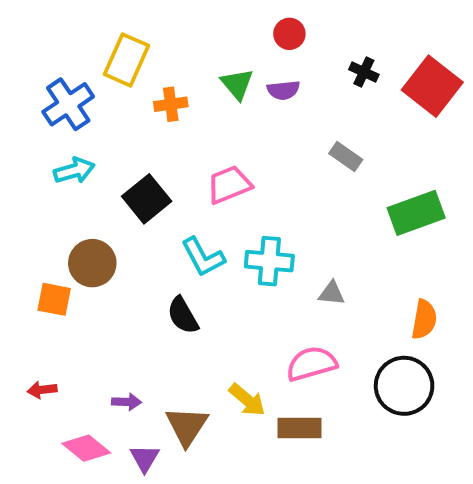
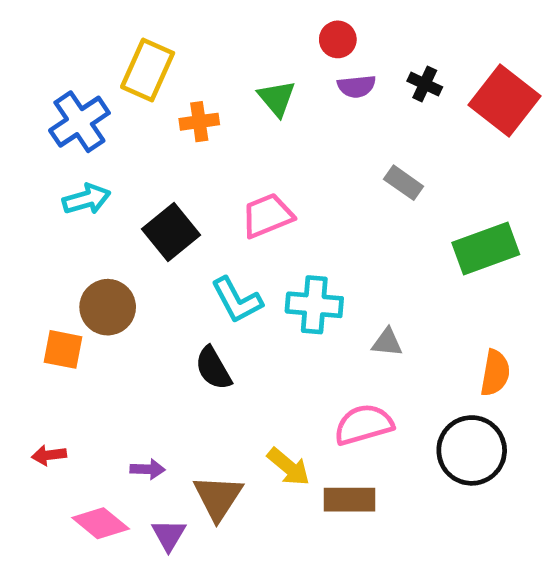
purple semicircle: (283, 90) -> (357, 86), moved

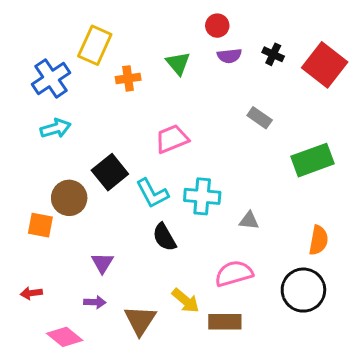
black square: (171, 232) -> (110, 172), moved
black semicircle: (213, 368) -> (164, 237), moved
purple triangle: (169, 535) -> (102, 263), moved

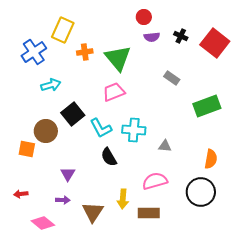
green triangle: (178, 63) -> (118, 58), moved, size x1.6
cyan arrow: (56, 128) -> (51, 85), moved
yellow arrow: (186, 301) -> (123, 199), turned 54

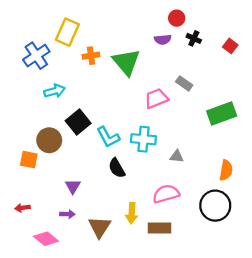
red circle: (144, 17) -> (177, 18), moved
red square: (215, 43) -> (230, 46), size x0.5
pink trapezoid: (114, 92) -> (156, 98), moved

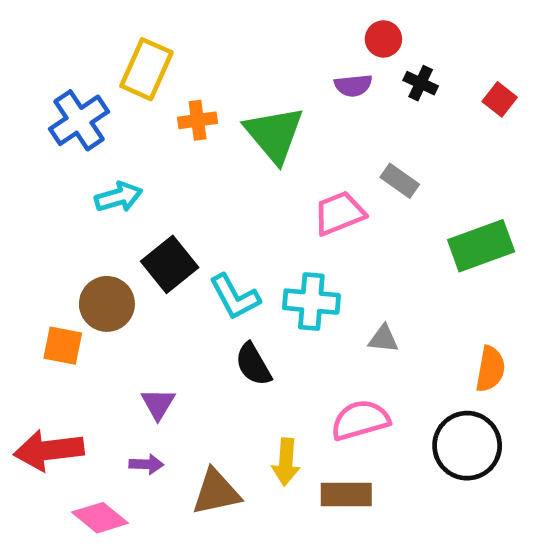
red arrow: (22, 208) -> (49, 450), size x2.0
brown triangle: (100, 227) -> (216, 492), turned 45

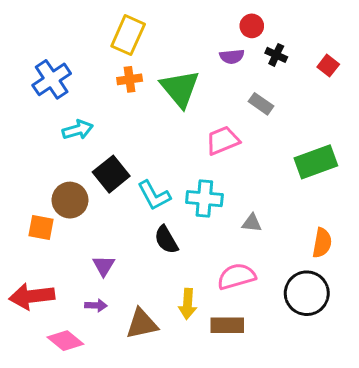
yellow rectangle: (146, 69) -> (128, 35), moved
gray rectangle: (400, 181) -> (261, 104), moved

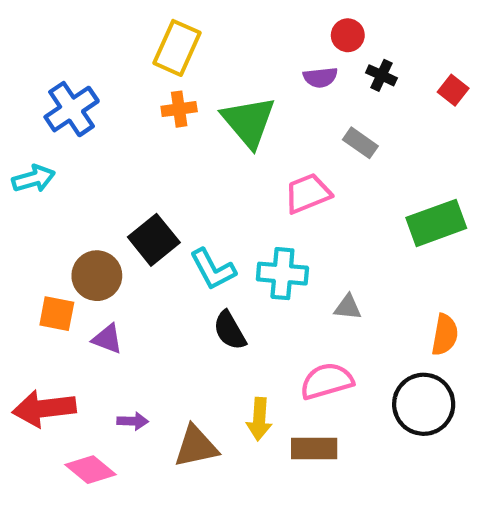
cyan arrow: (78, 130) -> (34, 179), moved
purple triangle: (104, 266) -> (107, 339), moved, turned -40

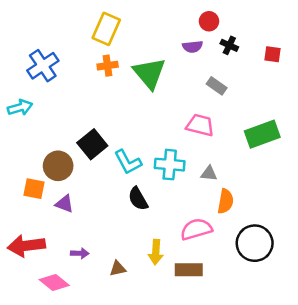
red square: (453, 90) -> (272, 54), turned -30
pink trapezoid: (308, 193) -> (200, 125), moved, turned 36
gray triangle: (348, 307) -> (209, 173), moved
orange semicircle: (445, 335) -> (225, 201), moved
brown triangle: (196, 446) -> (118, 269), size x0.6

